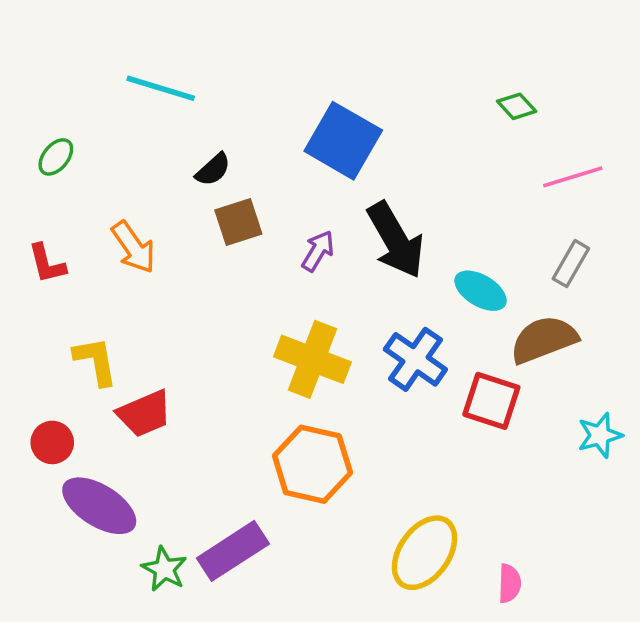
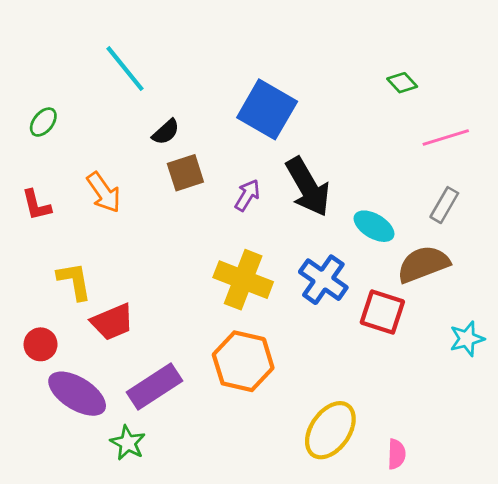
cyan line: (161, 88) -> (125, 69), turned 34
purple rectangle: (233, 551) -> (154, 387), moved

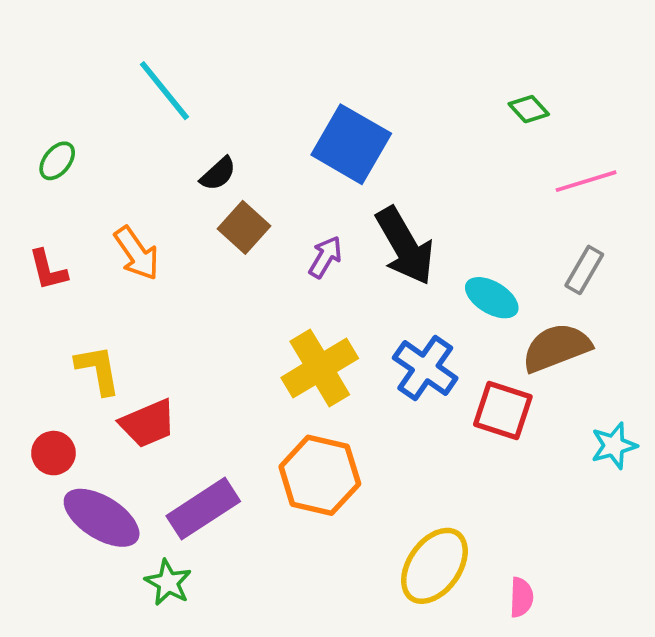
brown square: (185, 173) -> (244, 227), turned -30
yellow cross: (243, 280) -> (320, 368), turned 38

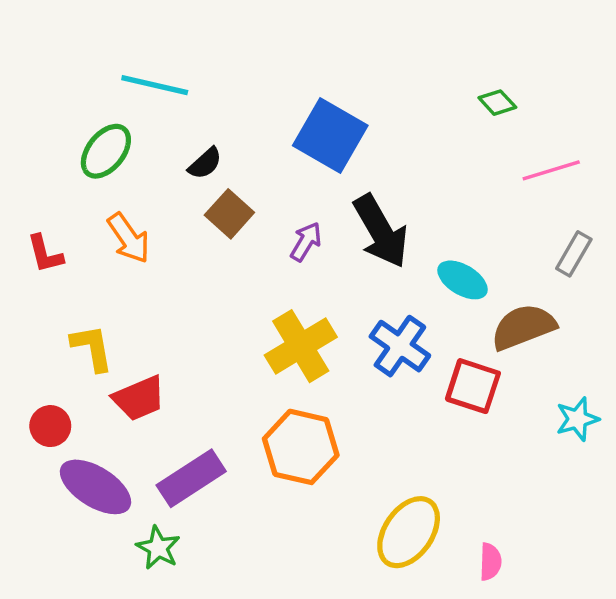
cyan line: (164, 91) -> (155, 85), turned -38
green ellipse: (57, 161) -> (106, 151), moved, size x1.5
gray rectangle: (584, 270) -> (574, 254), moved

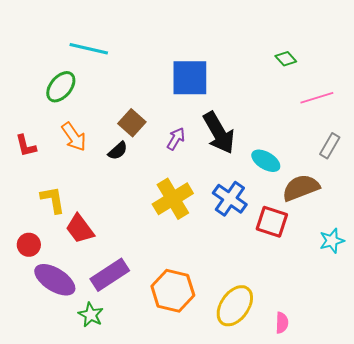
blue square: (330, 136) -> (190, 78), turned -30
black semicircle: (205, 163) -> (118, 151), moved
red trapezoid: (139, 398) -> (80, 229), turned 76
orange hexagon: (301, 447) -> (173, 291), moved

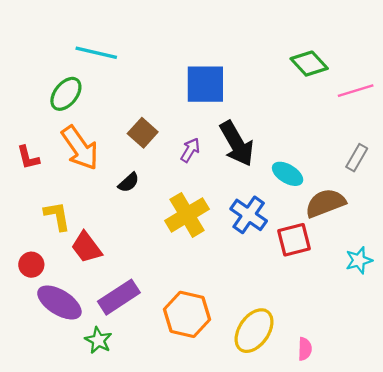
green diamond: (286, 59) -> (309, 64), size x1.6
pink line: (317, 98) -> (356, 91), moved
orange arrow: (74, 137) -> (80, 148), size x1.4
black semicircle: (118, 151) -> (129, 182), moved
red square: (272, 222) -> (294, 240), turned -32

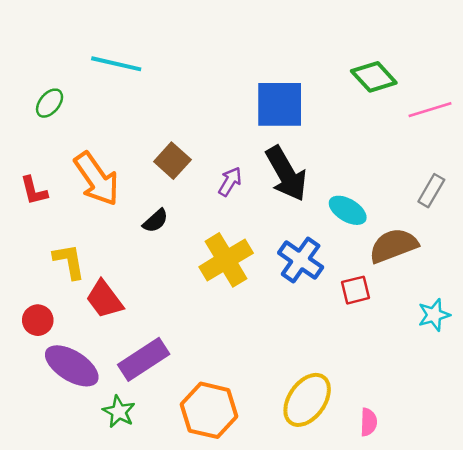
blue square: (205, 84) -> (280, 104), moved
green ellipse: (66, 94) -> (50, 103), moved, size x0.7
red square: (294, 240) -> (355, 290), size x0.7
orange hexagon: (187, 314) -> (209, 410), moved

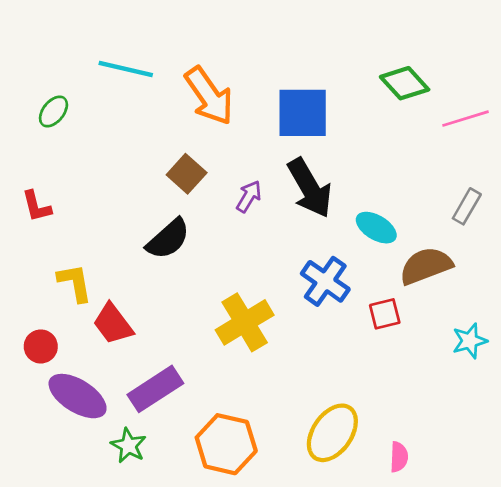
orange arrow: (97, 179) -> (209, 96), moved
black semicircle: (155, 221) -> (168, 239), size x1.6
yellow cross: (226, 260) -> (245, 322), moved

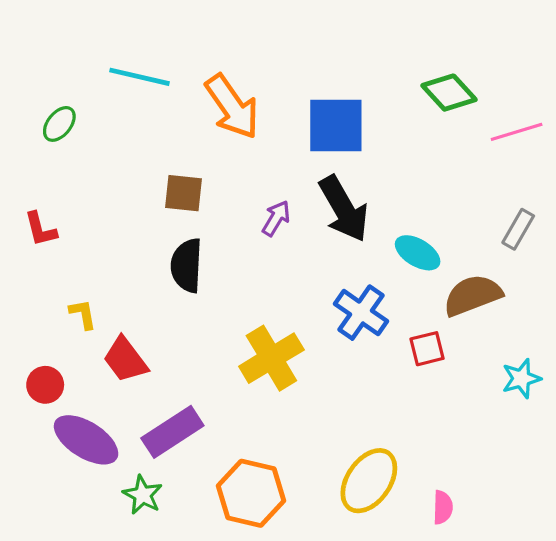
brown square: (187, 174) -> (183, 193), moved, turned -36
black semicircle: (168, 239) -> (187, 265), turned 135
yellow L-shape: (75, 283) -> (83, 314), size x0.7

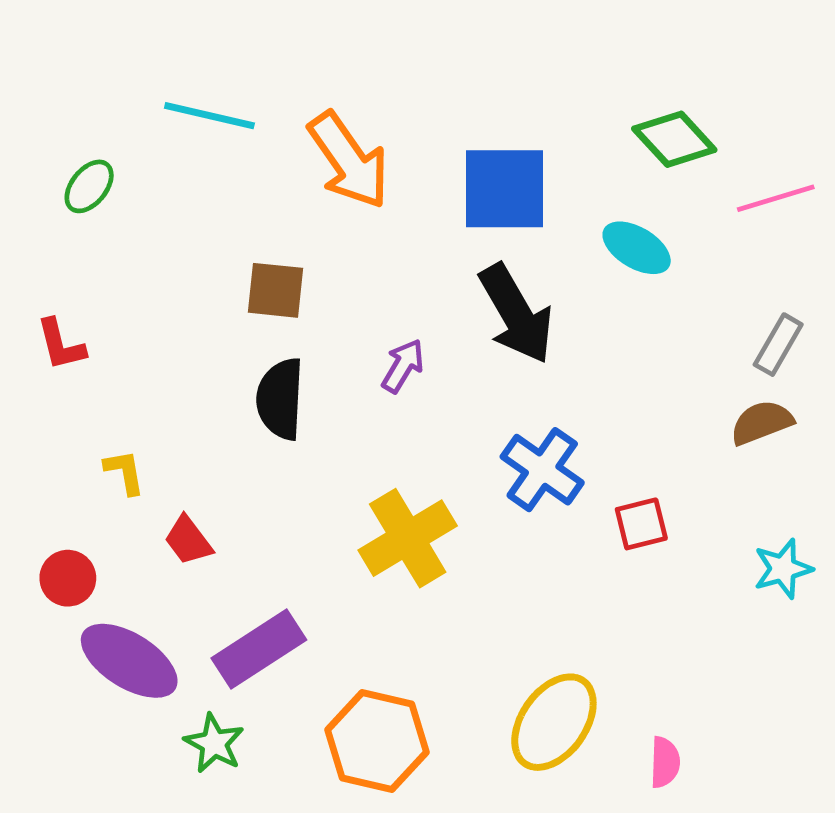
purple arrow: (276, 218) -> (403, 366), moved
cyan ellipse: (418, 253) -> (637, 248), moved
brown semicircle: (473, 295) -> (762, 422), moved, size x0.7
red trapezoid: (125, 360) -> (188, 540), size x0.7

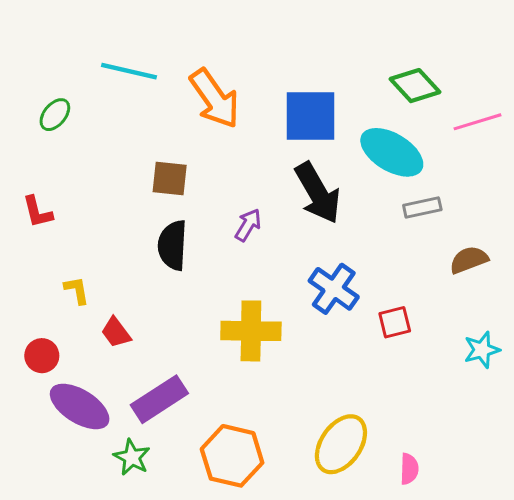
cyan ellipse: (637, 248) -> (392, 152), size x1.5
gray rectangle: (778, 345) -> (422, 208), moved, turned 48
yellow cross: (408, 538) -> (251, 331), turned 32

